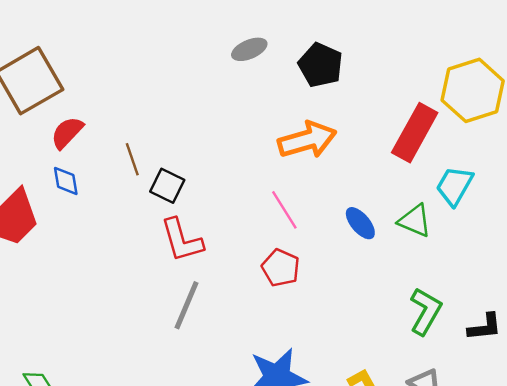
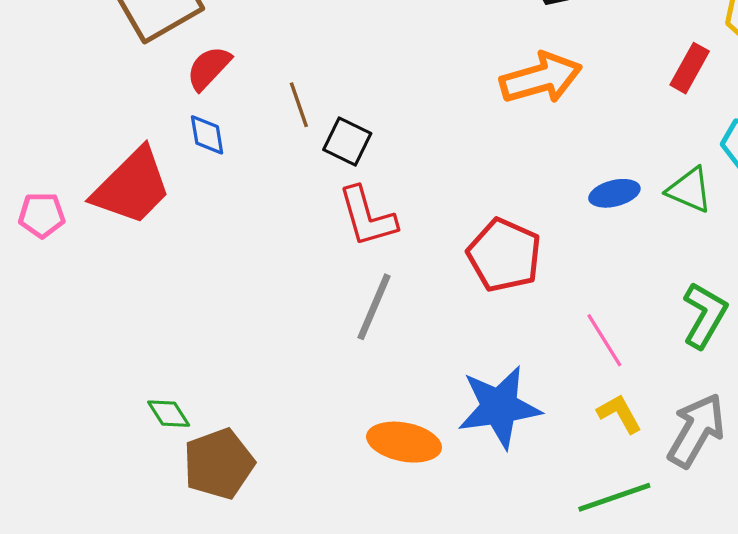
red rectangle: (415, 133) -> (690, 68), size x0.6
pink line: (284, 210) -> (604, 340), moved
blue ellipse: (360, 223) -> (614, 193), turned -64
red pentagon: (281, 268) -> (504, 255), size x1.4

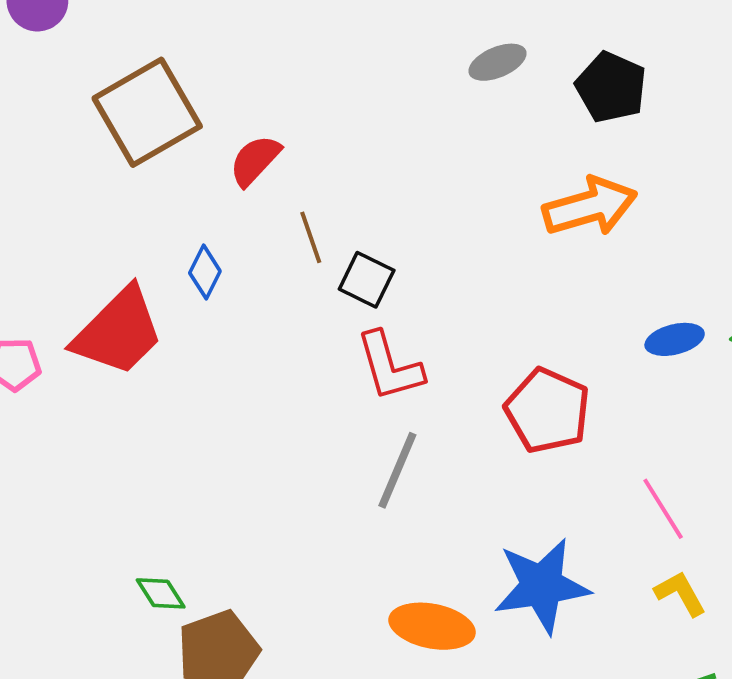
red semicircle: (209, 68) -> (255, 160), moved
blue diamond: (207, 135) -> (205, 272), turned 36

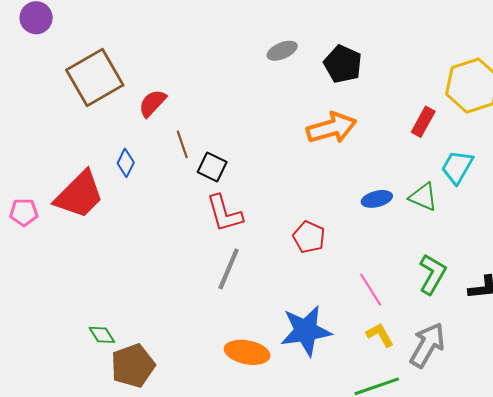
red pentagon: (548, 411) -> (309, 237), size x0.7

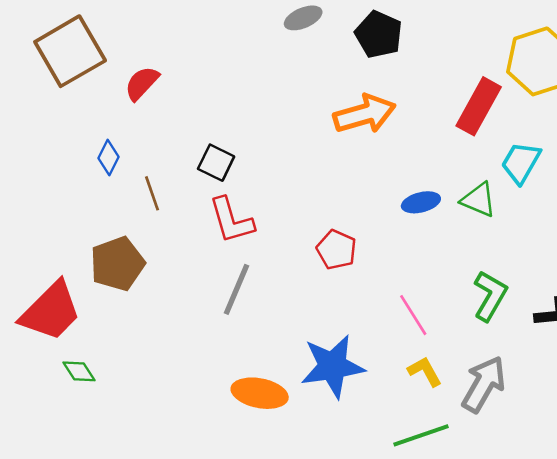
red rectangle: (423, 122) -> (479, 106), size x1.5
brown line: (182, 144) -> (152, 193), moved
red trapezoid: (79, 195) -> (51, 311), moved
brown pentagon: (133, 366) -> (117, 264), moved

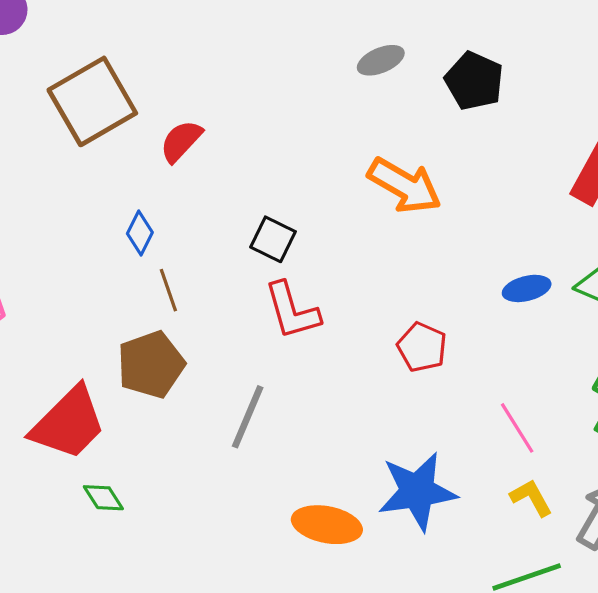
orange arrow: (365, 114) -> (405, 185), moved, turned 46
brown line: (152, 193) -> (168, 290), moved
gray line: (237, 289) -> (248, 417), moved

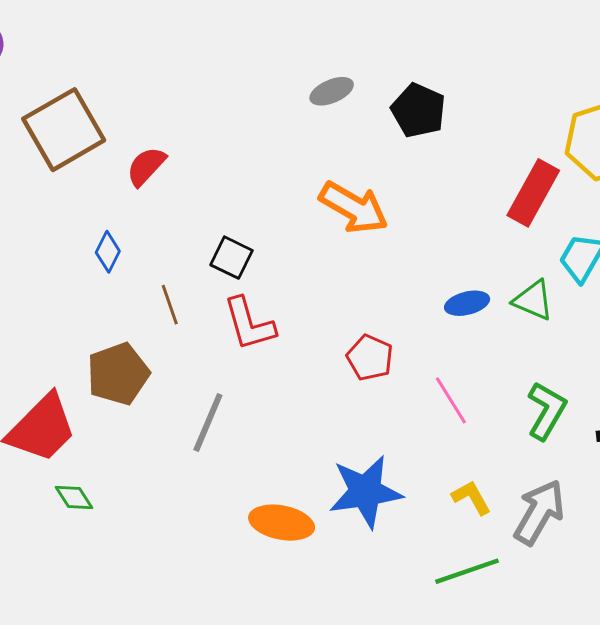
brown line: (168, 290) -> (170, 305), moved
pink line: (517, 428) -> (451, 400), moved

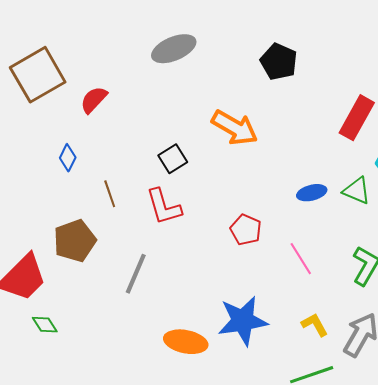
gray ellipse: (332, 91) -> (174, 49), moved, size x1.5
black square: (232, 258) -> (173, 159), moved, turned 32

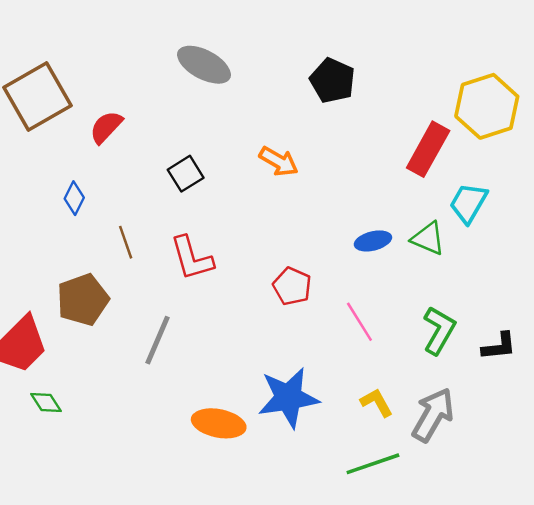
gray ellipse: (174, 49) -> (204, 65), turned 51
orange arrow: (235, 128) -> (279, 161), size x0.7
black square: (173, 159) -> (186, 174), moved

